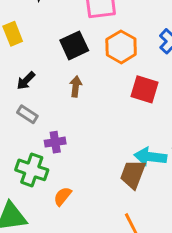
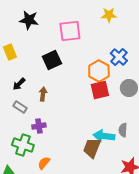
orange hexagon: (121, 47) -> (99, 71), moved
brown arrow: (76, 86) -> (43, 94), moved
red square: (144, 89) -> (100, 90), turned -30

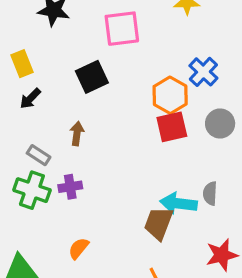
black arrow: (19, 84) -> (30, 99), moved
green cross: (23, 145) -> (32, 190), moved

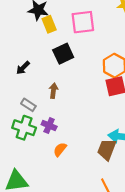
yellow rectangle: (22, 64) -> (49, 24), moved
purple cross: (70, 187) -> (49, 125), turned 32
orange semicircle: (79, 248) -> (60, 149), moved

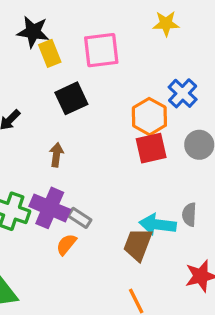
gray rectangle: (28, 105) -> (80, 218), moved
purple cross: (49, 125) -> (50, 208), size x1.6

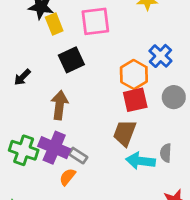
brown arrow: (56, 155) -> (59, 105), size x1.5
brown trapezoid: (138, 244) -> (125, 133), moved

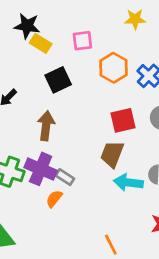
pink square: (95, 21) -> (82, 41), size x0.7
yellow rectangle: (54, 24) -> (41, 43), turned -36
orange hexagon: (134, 75) -> (114, 68), moved

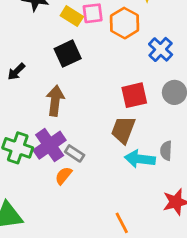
yellow rectangle: (41, 43) -> (72, 16), moved
orange hexagon: (114, 68) -> (125, 23), moved
purple cross: (41, 169) -> (50, 145), turned 32

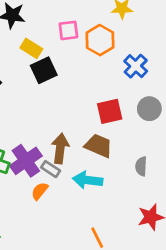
yellow rectangle: (72, 16) -> (31, 48), moved
brown arrow: (55, 101) -> (60, 148), moved
brown trapezoid: (123, 130) -> (99, 146), turned 92
cyan arrow: (140, 159) -> (88, 180), moved

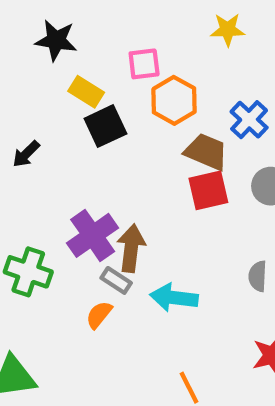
orange hexagon: (100, 40) -> (174, 100), moved
brown trapezoid: (99, 146) -> (206, 152), moved
purple cross: (26, 161) -> (93, 235), moved

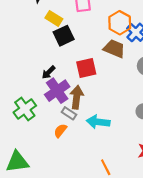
orange hexagon: (174, 100) -> (120, 23), moved
black arrow: (26, 154) -> (49, 72), moved
red square: (208, 190) -> (86, 68), moved
green cross: (28, 272) -> (25, 109), turned 35

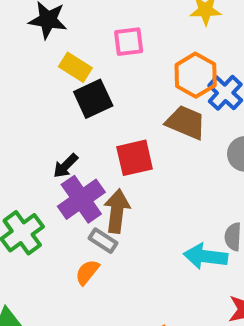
cyan arrow: (98, 122) -> (205, 256), moved

